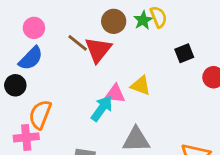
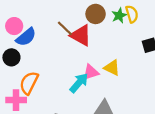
pink circle: (34, 28) -> (14, 26), moved
red triangle: (98, 50) -> (81, 35), turned -45
pink triangle: (115, 94) -> (91, 72), turned -30

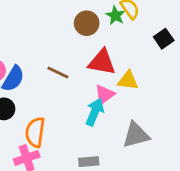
brown line: (65, 28) -> (58, 72), moved
red triangle: (81, 35) -> (102, 62), moved

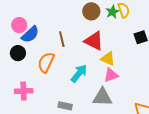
brown line: (58, 72) -> (62, 39), turned 35
pink triangle: (105, 95) -> (111, 75), moved
orange semicircle: (35, 132) -> (46, 62), moved

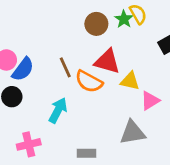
orange semicircle: (46, 62) -> (89, 81), moved, turned -75
cyan arrow: (79, 73) -> (58, 110), moved
pink triangle: (111, 75) -> (150, 101), moved

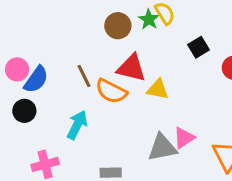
pink triangle: (150, 101) -> (184, 138), moved

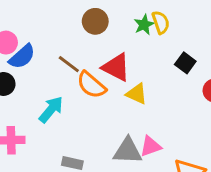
brown circle: (118, 26) -> (95, 21), moved
black square: (198, 47) -> (185, 63), turned -36
brown line: (84, 76) -> (69, 64), turned -40

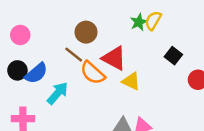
brown circle: (95, 21) -> (86, 32), moved
yellow semicircle: (161, 22) -> (153, 20), turned -132
blue semicircle: (22, 57) -> (36, 73), moved

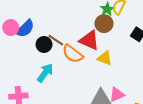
brown circle: (86, 32) -> (104, 24), moved
black circle: (17, 70) -> (44, 44), moved
blue semicircle: (36, 73) -> (25, 29), moved

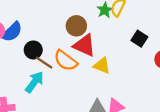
brown circle: (104, 24) -> (76, 26), moved
brown line: (56, 40) -> (44, 63), moved

